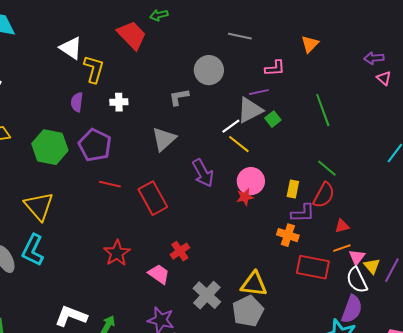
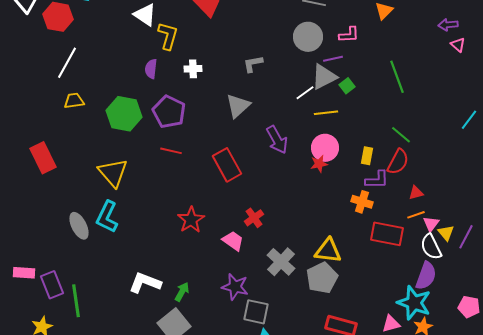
gray circle: (209, 70) -> (308, 37), moved
yellow line: (239, 144) -> (326, 113), moved, turned -45
red line: (110, 184) -> (171, 151), moved

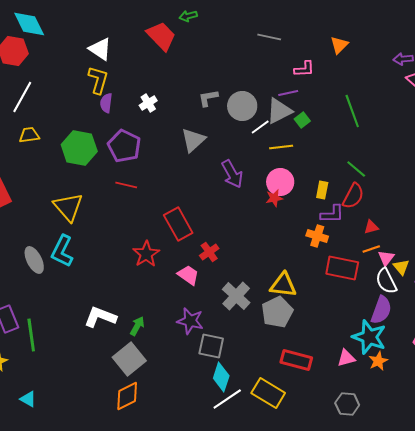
yellow L-shape: (168, 36) -> (98, 80), moved
gray circle: (308, 37) -> (242, 106), moved
white cross: (193, 69) -> (148, 103), turned -30
red rectangle: (227, 165) -> (178, 224), moved

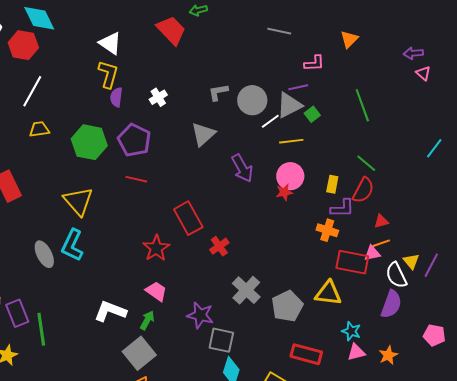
pink triangle: (386, 258) -> (372, 253), moved, turned 42
pink trapezoid: (188, 275) -> (156, 291), moved
yellow triangle: (283, 285) -> (328, 293), moved
cyan star: (369, 337) -> (351, 331), moved, size x0.6

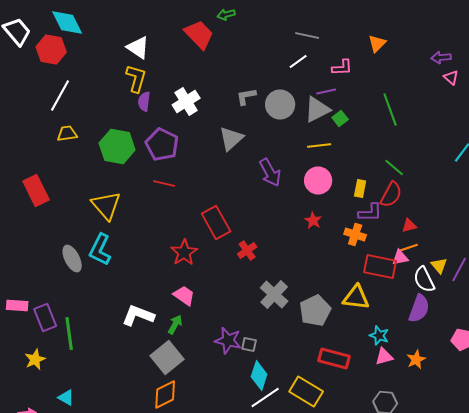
white cross: (158, 97) -> (186, 102), size x1.5
white line: (270, 121) -> (298, 62), moved
red star: (284, 192) -> (313, 220), moved, turned -30
purple star: (200, 315) -> (228, 340), moved
gray square: (221, 340) -> (249, 344), size x0.6

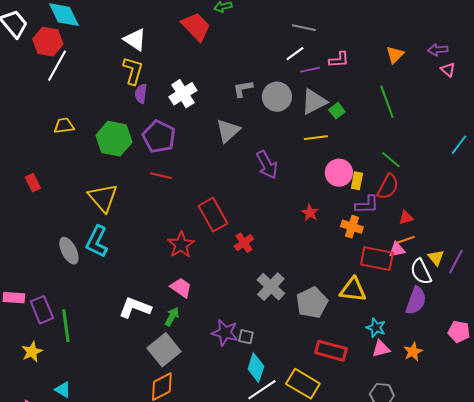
orange triangle: (377, 44) -> (395, 55), moved
purple line: (326, 92) -> (310, 70), moved
white line: (60, 96) -> (57, 66), moved
pink circle: (318, 180) -> (339, 173), moved
red rectangle: (36, 190) -> (33, 183), size x0.6

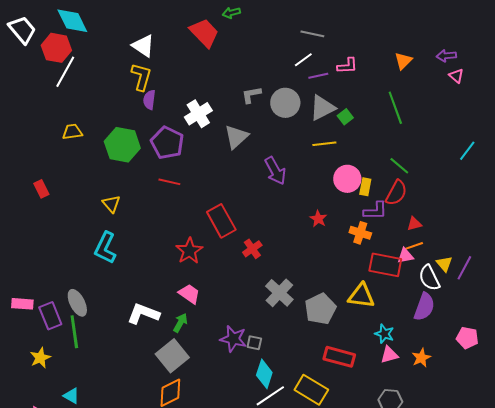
white cross: (183, 94) -> (198, 114), moved
yellow triangle: (103, 198) -> (111, 204), size x0.6
gray ellipse: (69, 251) -> (77, 303), moved

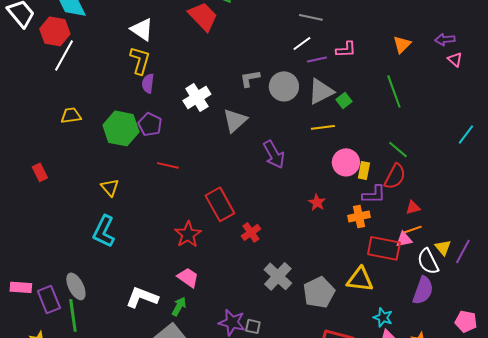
purple pentagon: (167, 143) -> (150, 124), moved, size x0.7
orange cross: (360, 233) -> (359, 216), turned -30

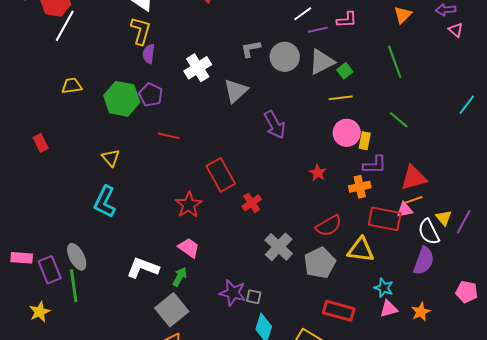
yellow line: (323, 127) -> (341, 98), moved
red semicircle: (395, 176) -> (329, 226), moved, turned 32
red triangle: (413, 207) -> (414, 178), size x1.8

